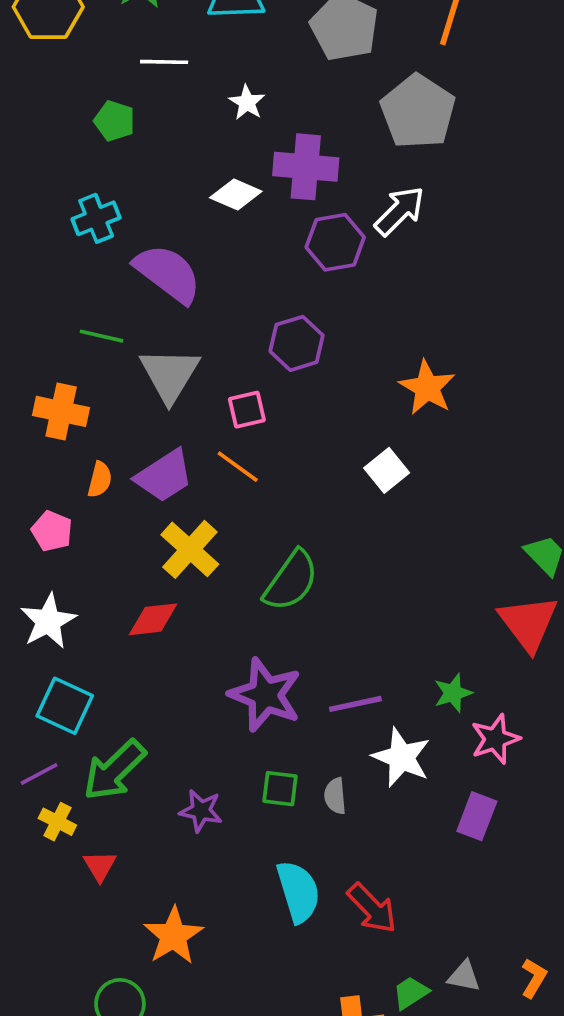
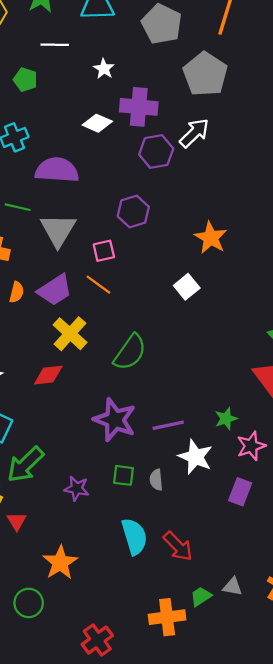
purple semicircle: (168, 274) -> (57, 170), turned -33

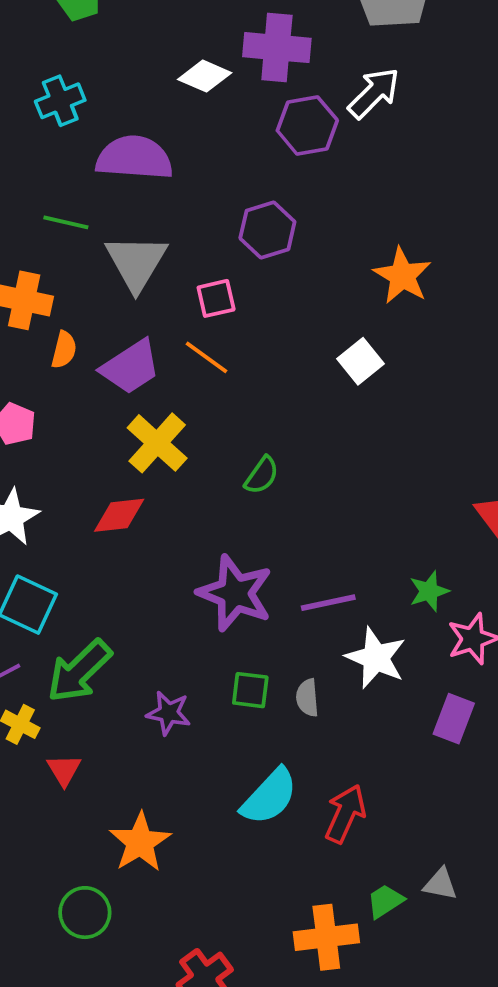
orange semicircle: (17, 292) -> (64, 350), moved
green semicircle: (130, 352) -> (262, 475), size x0.6
cyan semicircle: (134, 536) -> (269, 797), turned 60
red arrow: (178, 546) -> (345, 814), turned -112

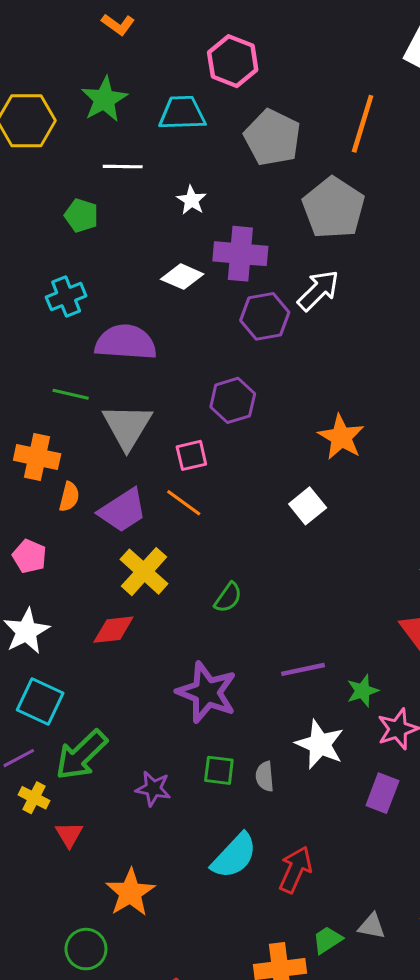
purple line: (328, 603) -> (303, 669), moved

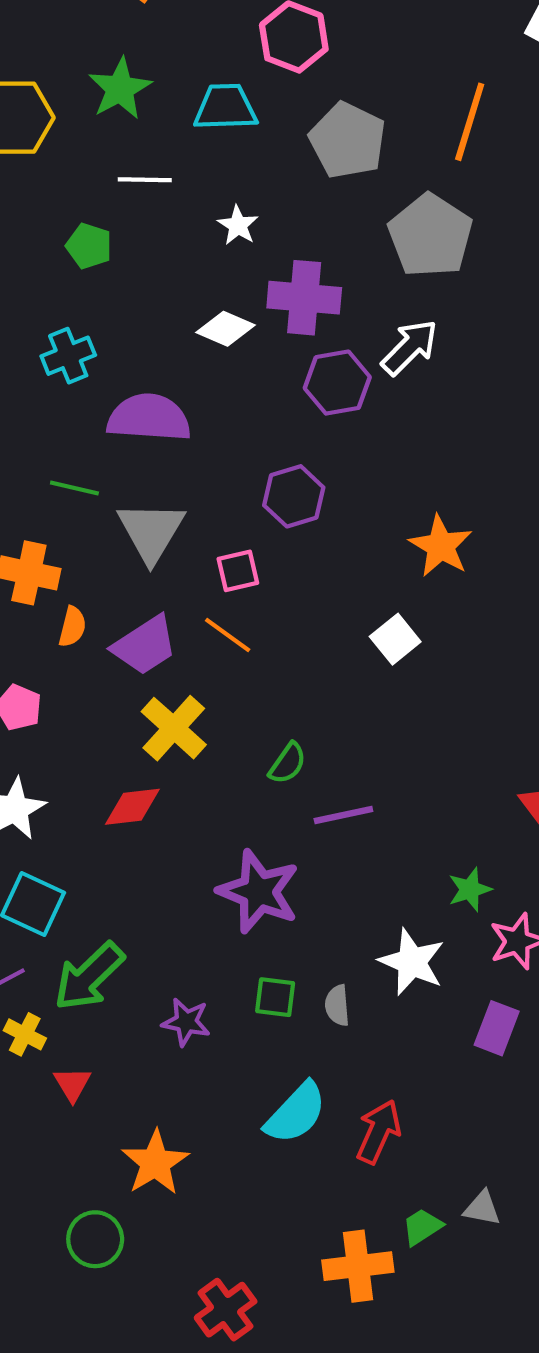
purple line: (303, 669) -> (343, 815), moved

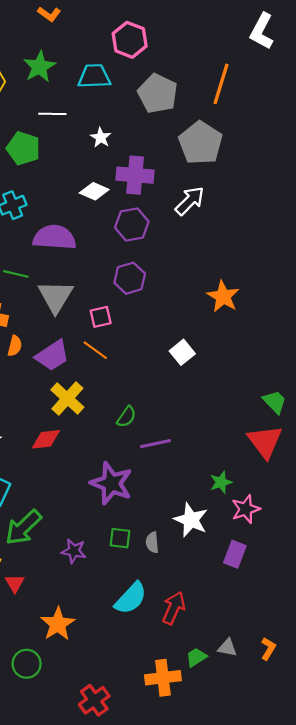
green pentagon: (89, 246) -> (23, 148), size x1.4
purple hexagon: (337, 383) -> (132, 225), moved
orange star: (441, 546) -> (223, 296), moved

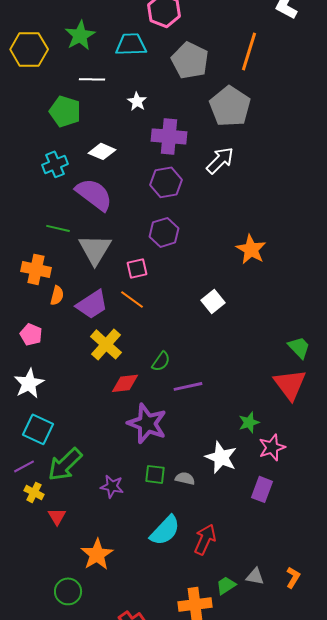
white diamond: (94, 191) -> (102, 151), moved
purple semicircle: (54, 237) -> (94, 194), turned 33
red diamond: (46, 439) -> (125, 383), moved
gray semicircle: (152, 542) -> (185, 478), turned 108

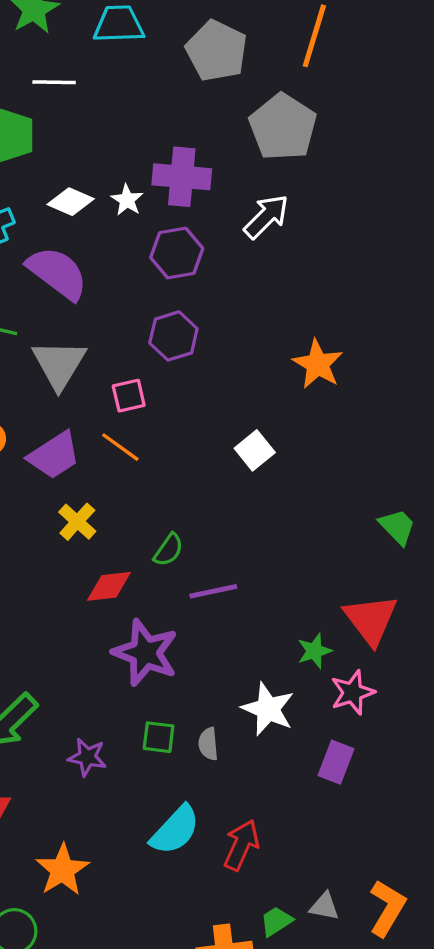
white star: (137, 101) -> (127, 200), moved
yellow cross: (106, 344) -> (77, 522), size x0.7
red triangle: (290, 384) -> (371, 620), moved
gray semicircle: (185, 478) -> (208, 744), turned -108
orange L-shape: (293, 577) -> (387, 908), size x1.6

